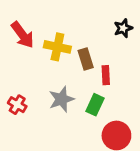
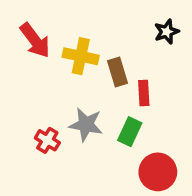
gray star: (61, 99) -> (86, 125), turned 30
red cross: (17, 105) -> (47, 140), moved

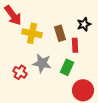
black star: (167, 32) -> (84, 24), moved
yellow cross: (81, 56) -> (32, 33), moved

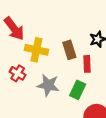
red cross: (20, 72) -> (18, 73), moved

